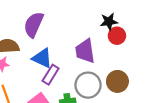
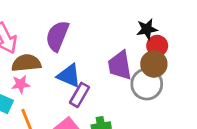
brown circle: (117, 81) -> (154, 64), moved
gray circle: (88, 85) -> (147, 84), moved

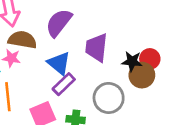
black star: (147, 29) -> (132, 61), moved
purple trapezoid: (120, 65) -> (96, 48), moved
gray circle: (147, 84) -> (109, 98), moved

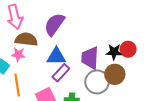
purple trapezoid: (96, 48) -> (90, 58), moved
blue triangle: (59, 63) -> (56, 56), turned -36
brown circle: (142, 75) -> (115, 74), moved

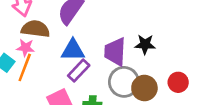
red circle: (128, 49) -> (178, 82), moved
brown circle: (115, 74) -> (144, 88), moved
orange line: (17, 85) -> (25, 67), moved, turned 30

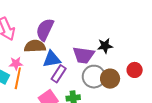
brown semicircle: (35, 29) -> (35, 46), moved
purple trapezoid: (115, 52) -> (84, 55), turned -75

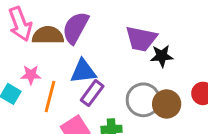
brown semicircle: (35, 46) -> (48, 35), moved
purple trapezoid: (84, 55) -> (141, 39), moved
orange line: (18, 78) -> (50, 96), moved

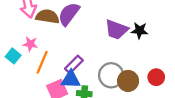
black star: (162, 56) -> (140, 31), moved
blue triangle: (83, 71) -> (71, 80), moved

